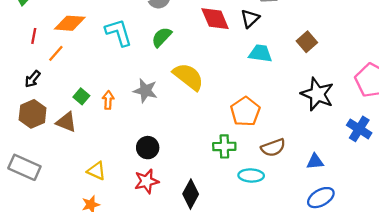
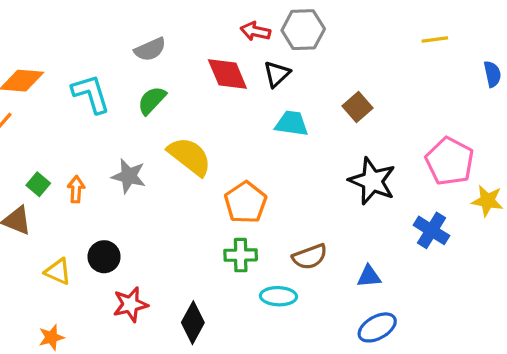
orange pentagon: (245, 112) -> (246, 202), moved
black circle: (148, 148) -> (104, 257), moved
yellow triangle: (96, 171) -> (58, 272), moved

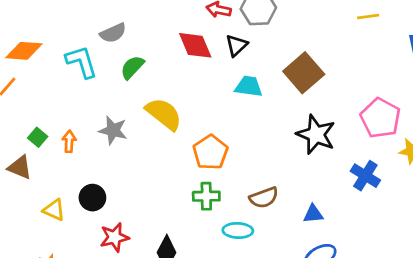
gray semicircle: (150, 49) -> (113, 33), moved
brown square: (357, 107) -> (304, 73), size x1.6

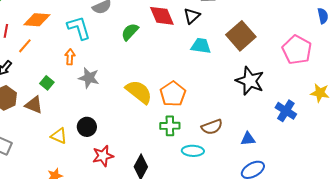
green semicircle: (132, 67) -> (130, 32), moved
yellow semicircle: (164, 114) -> (139, 92), moved
pink pentagon: (380, 118) -> (297, 50), moved
gray star: (113, 130) -> (89, 78), moved
orange arrow: (69, 141) -> (70, 57), moved

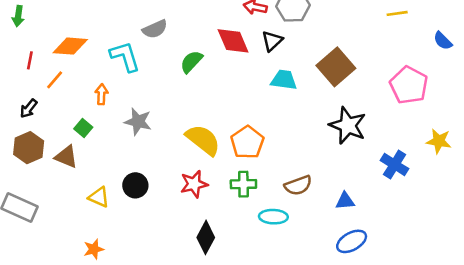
blue semicircle: (323, 16) -> (443, 41), turned 147
orange arrow: (70, 57) -> (102, 94), moved
red star: (103, 156) -> (194, 184), moved

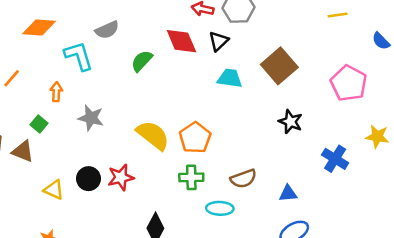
orange diamond: (70, 46) -> (39, 27), moved
black star: (348, 125) -> (290, 122), size x0.7
red star: (194, 184) -> (121, 177), moved

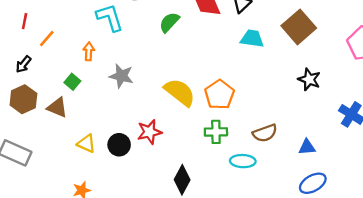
black circle: (89, 179) -> (119, 145), moved

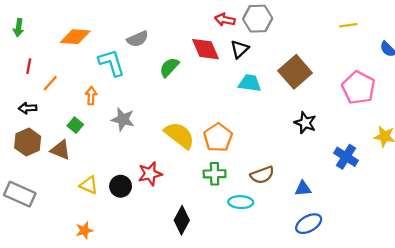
black arrow: (23, 64) -> (28, 108), turned 48

